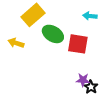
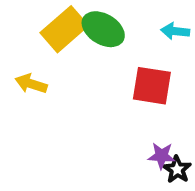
green ellipse: (53, 34) -> (103, 29), moved

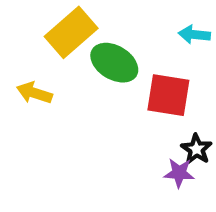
green ellipse: (103, 29) -> (114, 63), moved
black star: (177, 169) -> (196, 149), moved

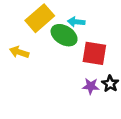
cyan arrow: (194, 35) -> (76, 22), moved
purple star: (179, 173) -> (91, 86), moved

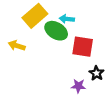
purple star: (91, 86) -> (78, 86), moved

